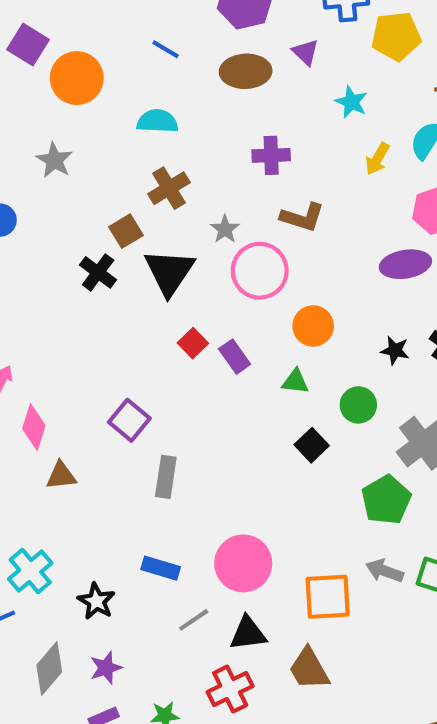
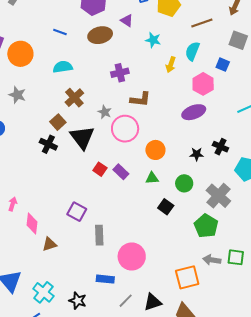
pink circle: (243, 563) -> (132, 257), moved

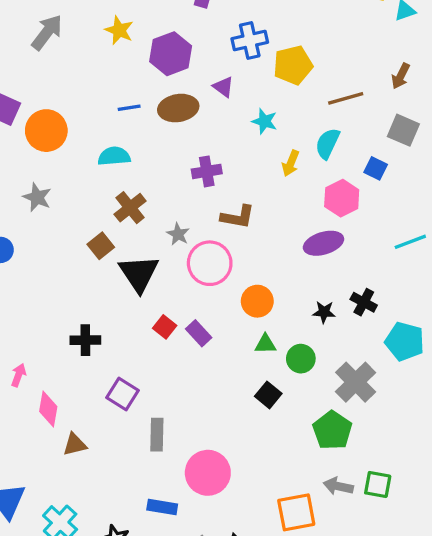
blue line: (60, 32) -> (129, 108), moved, turned -32
black cross: (48, 144) -> (85, 340), moved, turned -30
green triangle: (152, 178) -> (265, 344), moved

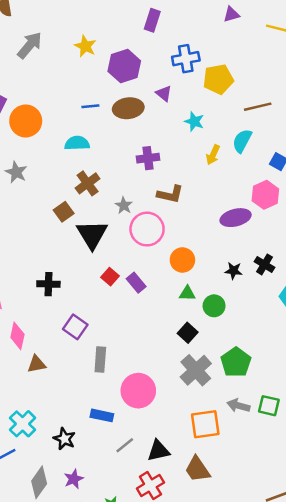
pink hexagon: (342, 198) -> (265, 195), moved
gray cross: (356, 382) -> (196, 370), moved

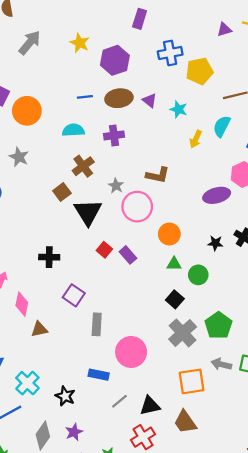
purple triangle: (231, 14) -> (224, 30), moved
purple triangle: (164, 94) -> (150, 100), moved
purple cross: (148, 158) -> (114, 135), moved

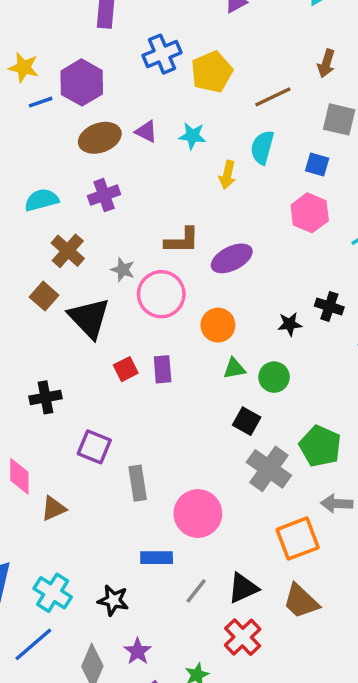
blue line: (85, 97) -> (41, 102), moved
purple ellipse: (217, 195) -> (232, 258), moved
red square: (104, 250) -> (126, 369), turned 35
purple rectangle: (128, 255) -> (163, 369), turned 48

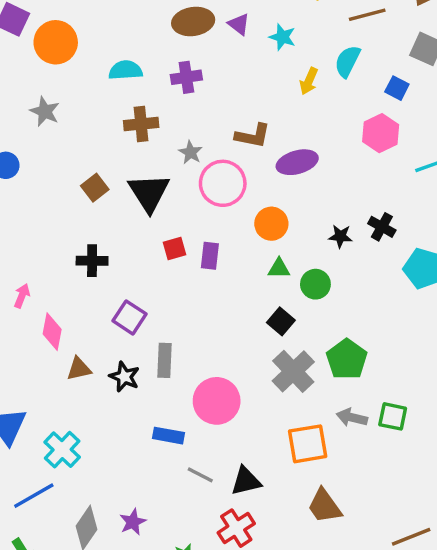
brown cross: (68, 251) -> (141, 124), turned 32
brown square: (44, 296) -> (95, 188), moved
gray line: (196, 591) -> (200, 475), turned 68
black star: (113, 600) -> (124, 377), moved
brown trapezoid: (301, 601) -> (324, 506), moved

